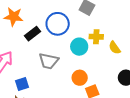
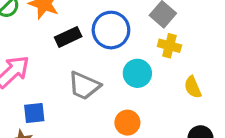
yellow cross: (96, 37) -> (169, 46), moved

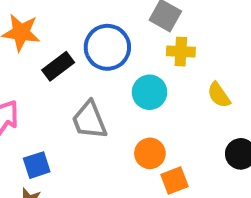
gray trapezoid: (84, 86) -> (89, 120), turned 56

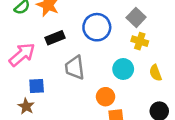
black rectangle: (58, 66) -> (55, 38), moved
cyan circle: (150, 92) -> (123, 69), moved

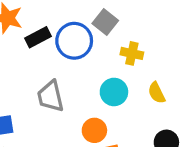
gray square: (136, 17) -> (105, 22), moved
black rectangle: (55, 38) -> (38, 37), moved

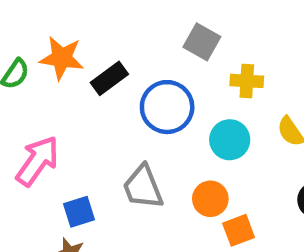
blue circle: (74, 41) -> (167, 107), moved
gray trapezoid: (51, 96) -> (143, 187), moved

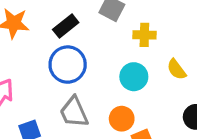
black rectangle: (109, 78) -> (66, 26), moved
blue circle: (167, 107) -> (68, 65), moved

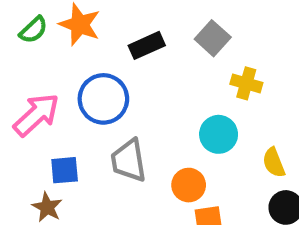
blue circle: (68, 65) -> (103, 99), moved
yellow semicircle: (176, 69) -> (274, 163), moved

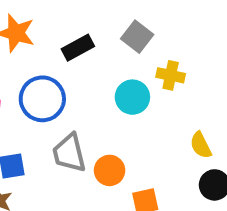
cyan circle: (219, 134) -> (132, 97), moved
orange circle: (189, 185) -> (110, 170), moved

